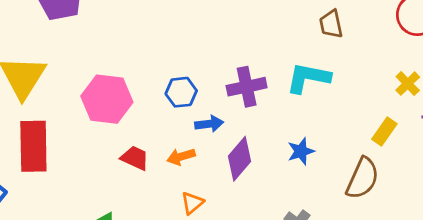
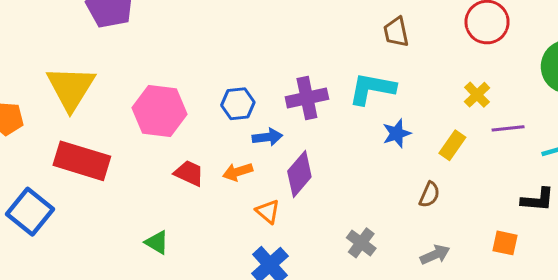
red rectangle: (33, 146) -> (82, 161), turned -72
blue star: (301, 151) -> (397, 133), moved
brown semicircle: (363, 178) -> (429, 195), size x0.6
orange triangle: (192, 203) -> (268, 211), moved, turned -40

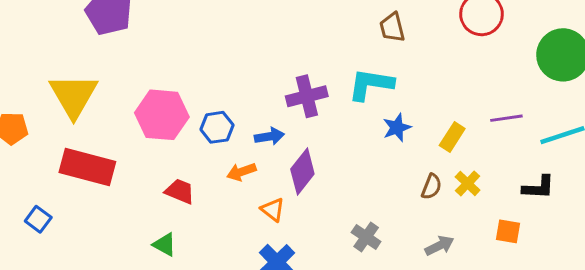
yellow cross: (477, 95) -> (468, 183), moved
blue hexagon: (238, 104) -> (217, 127), moved
red trapezoid: (189, 173) -> (180, 191), moved
blue square: (30, 212) -> (38, 219), size x0.6

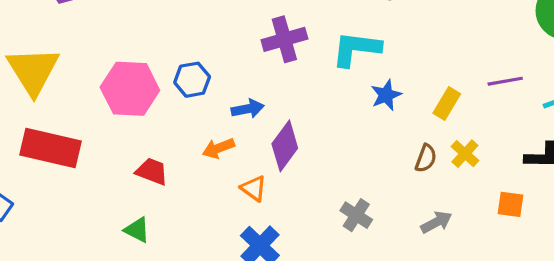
purple cross: (307, 96) -> (284, 39), moved
blue hexagon: (217, 127) -> (192, 80), moved

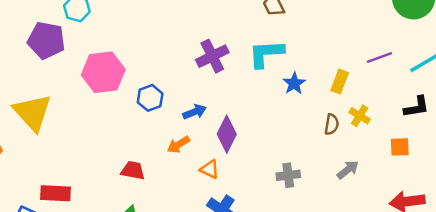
pink hexagon: (130, 89) -> (103, 72), moved
red rectangle: (51, 148) -> (56, 193), moved, size x0.7
gray cross: (356, 215) -> (288, 175), turned -30

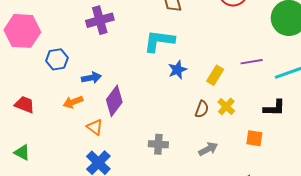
purple cross: (212, 56) -> (100, 20), moved
red trapezoid: (133, 170) -> (25, 104), moved

